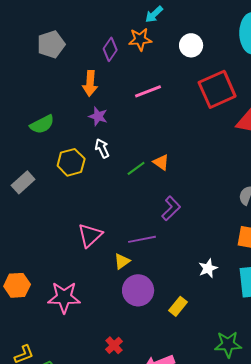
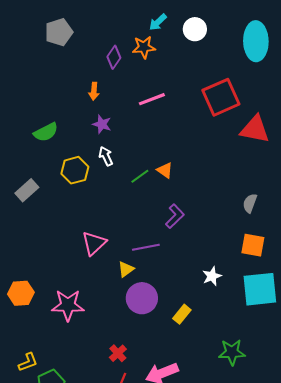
gray pentagon: (51, 44) -> (59, 32), moved
white circle: (191, 45) -> (195, 29), moved
orange arrow: (90, 83) -> (94, 91), size x0.7

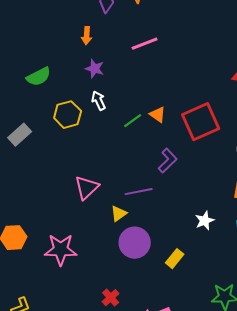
red square: (221, 97) -> (201, 122), moved

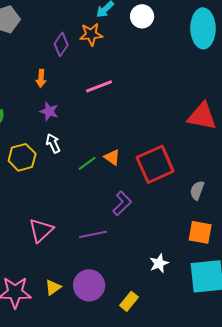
yellow triangle: (119, 214) -> (53, 287), moved

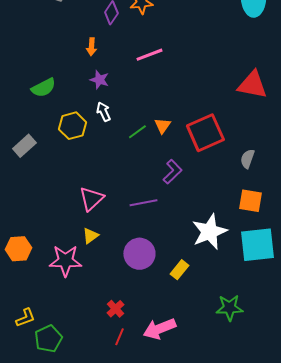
orange triangle: (112, 157) -> (162, 126), turned 30
white star: (159, 263) -> (209, 232), size x1.8
yellow triangle: (53, 287) -> (90, 236), moved

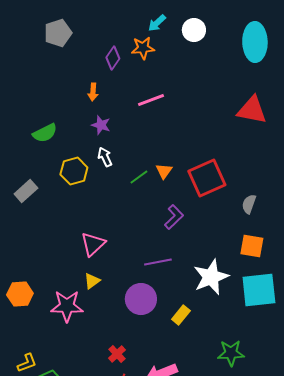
red triangle: (252, 85) -> (252, 110), moved
purple line: (143, 203) -> (158, 262), moved

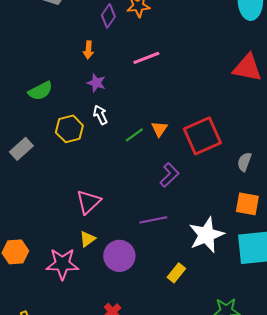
purple circle: (141, 299) -> (119, 256), moved

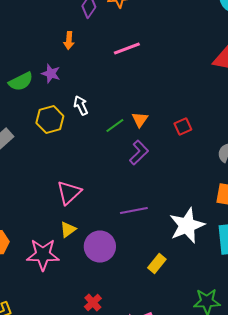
purple star: (96, 83) -> (51, 74), moved
red square: (202, 136) -> (183, 126), size x0.5
purple L-shape: (169, 175) -> (139, 152), moved

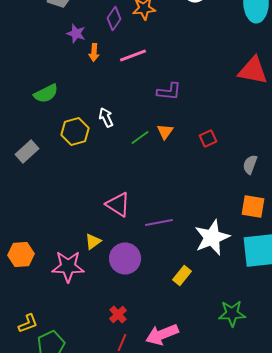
pink line: (127, 48) -> (133, 55), moved
purple star: (51, 74) -> (76, 33), moved
purple L-shape: (139, 152) -> (169, 91), moved, turned 50
pink triangle: (69, 192) -> (118, 204), moved, turned -44

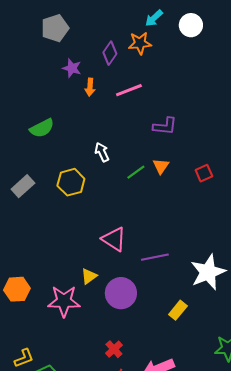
yellow hexagon: (75, 131) -> (71, 182), moved

